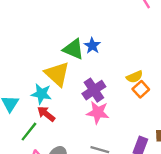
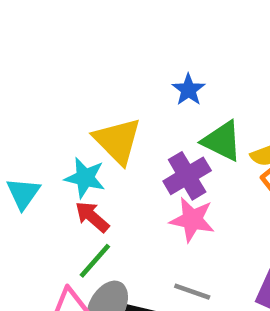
green triangle: (73, 49) -> (222, 141), moved
green line: (29, 132) -> (95, 261), moved

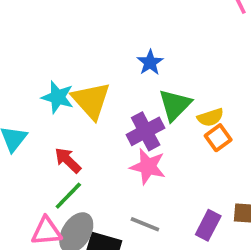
green triangle: (222, 141) -> (175, 105), turned 45
cyan star: (85, 178) -> (58, 97), moved

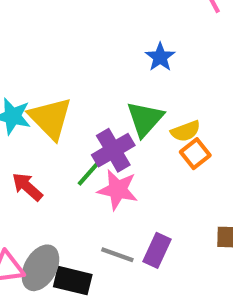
blue star: (150, 62) -> (160, 57), moved
green line: (68, 196) -> (91, 170), moved
purple rectangle: (208, 225) -> (157, 250), moved

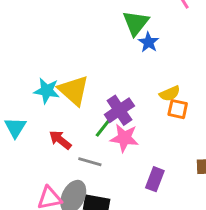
green triangle: (145, 119) -> (136, 23), moved
orange square: (195, 154) -> (178, 109), turned -36
gray line: (117, 255) -> (90, 162), moved

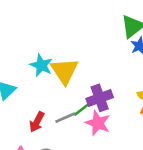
red arrow: (60, 140) -> (37, 122), moved, turned -114
gray line: (90, 162) -> (65, 118), moved, turned -54

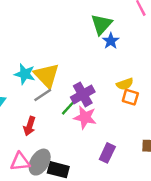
gray line: (65, 118) -> (43, 95), moved

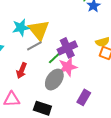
cyan star: (25, 74) -> (21, 28), turned -30
pink star: (85, 117) -> (68, 67), turned -30
gray ellipse: (40, 162) -> (54, 80), moved

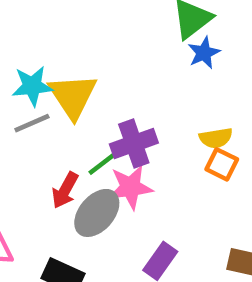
gray line: (34, 46) -> (32, 123), moved
red arrow: (22, 71) -> (65, 190), moved

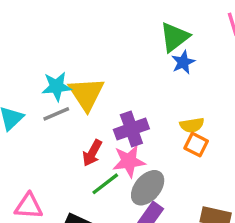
green line: (106, 161) -> (105, 184), moved
red arrow: (65, 190) -> (92, 153), moved
gray ellipse: (97, 213) -> (148, 188), moved

